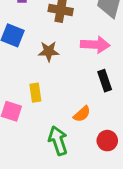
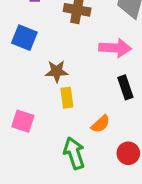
brown star: (49, 51) -> (57, 71), moved
yellow rectangle: (35, 93) -> (67, 98), moved

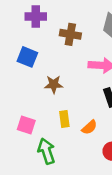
yellow rectangle: (67, 98) -> (64, 119), moved
green arrow: (74, 153) -> (46, 151), moved

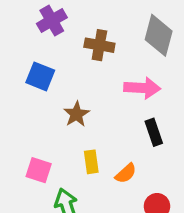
purple cross: (36, 16) -> (52, 21), turned -30
brown star: (54, 84) -> (76, 114), turned -30

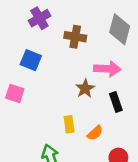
brown star: (76, 114) -> (85, 89), moved
pink square: (39, 170) -> (15, 93), moved

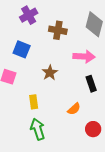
brown star: (85, 89) -> (50, 73), moved
yellow rectangle: (69, 124) -> (34, 102), moved

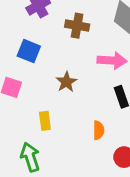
orange semicircle: (74, 109) -> (99, 130), turned -48
green arrow: (38, 129) -> (30, 157), moved

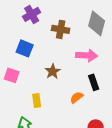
orange semicircle: (99, 130) -> (77, 97), moved, turned -128

